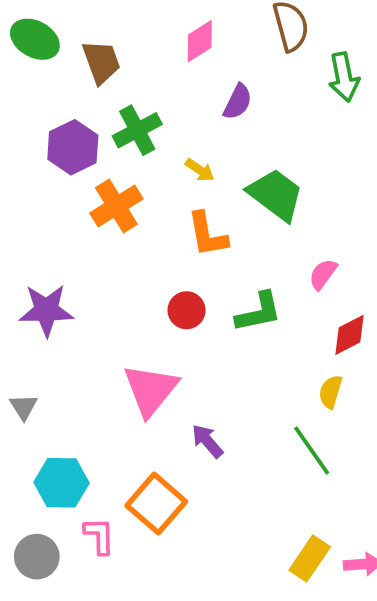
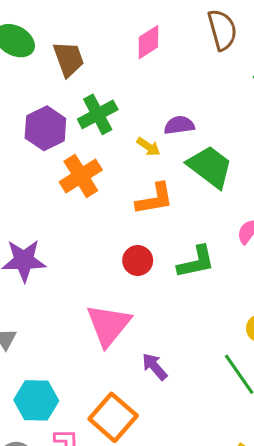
purple semicircle: (238, 102) -> (179, 125), moved, turned -124
orange L-shape: (207, 234) -> (155, 199), turned -90

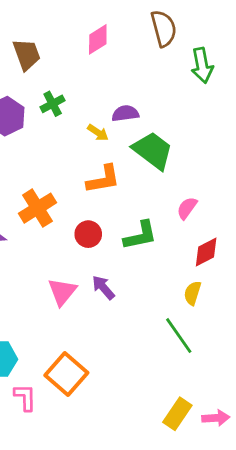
green cross: (98, 114) -> (53, 104), size x0.7
orange cross: (81, 176) -> (37, 208), moved
pink triangle: (108, 325) -> (62, 292), size x0.7
purple arrow: (155, 367) -> (103, 288), moved

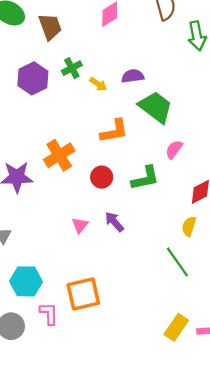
yellow arrow: (98, 133) -> (98, 84), moved
pink semicircle: (187, 208) -> (174, 150), moved
pink triangle: (62, 292) -> (80, 225), size x0.7
orange square: (66, 374) -> (83, 294), turned 36

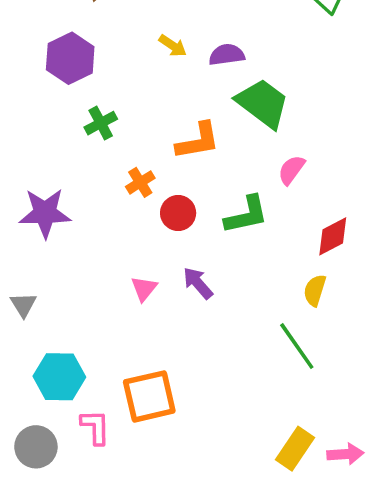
green cross: (72, 68) -> (101, 123), moved
yellow arrow: (98, 84) -> (173, 46), moved
orange cross: (59, 155) -> (140, 182), moved, size x0.6

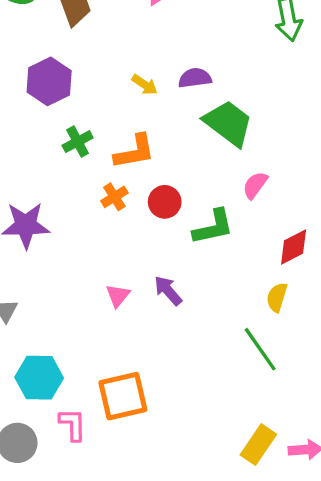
yellow arrow: (173, 46) -> (145, 85), moved
orange L-shape: (198, 141) -> (135, 152), moved
red circle: (178, 213) -> (165, 202), moved

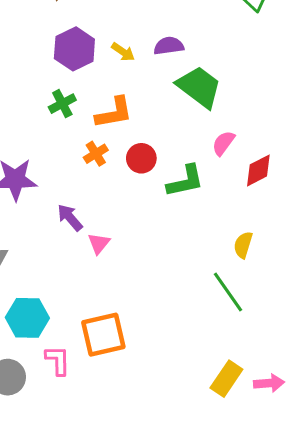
purple hexagon: (49, 81) -> (74, 49), moved
red diamond: (294, 247) -> (258, 170), moved
purple arrow: (168, 291) -> (70, 218), moved

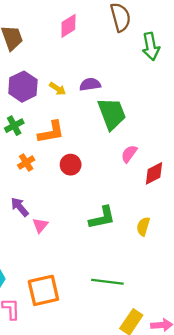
green trapezoid: (199, 87) -> (112, 114), turned 32
orange cross: (96, 154) -> (26, 162), moved
green L-shape: (185, 181) -> (102, 218), moved
green line: (228, 292) -> (107, 282), moved, turned -48

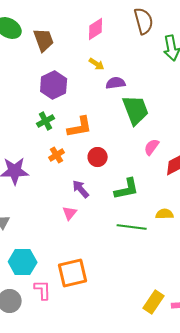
yellow arrow: (58, 89) -> (97, 64), moved
purple arrow: (20, 207) -> (81, 189), moved
green L-shape: (102, 218) -> (127, 189), moved
yellow semicircle: (143, 226) -> (165, 214), turned 72
green line: (107, 282) -> (132, 227), moved

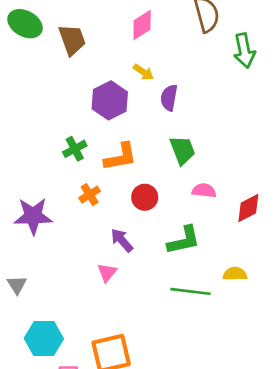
purple semicircle: (116, 83) -> (169, 98), turned -72
purple hexagon: (54, 85) -> (110, 100), moved
green trapezoid: (136, 110) -> (182, 150), moved, size x0.7
pink semicircle: (152, 147) -> (204, 191), moved, turned 60

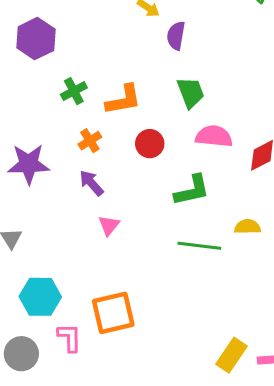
purple hexagon: (110, 100) -> (36, 39), moved
pink semicircle: (204, 191) -> (214, 136), size x1.4
purple arrow: (122, 240) -> (91, 183), moved

